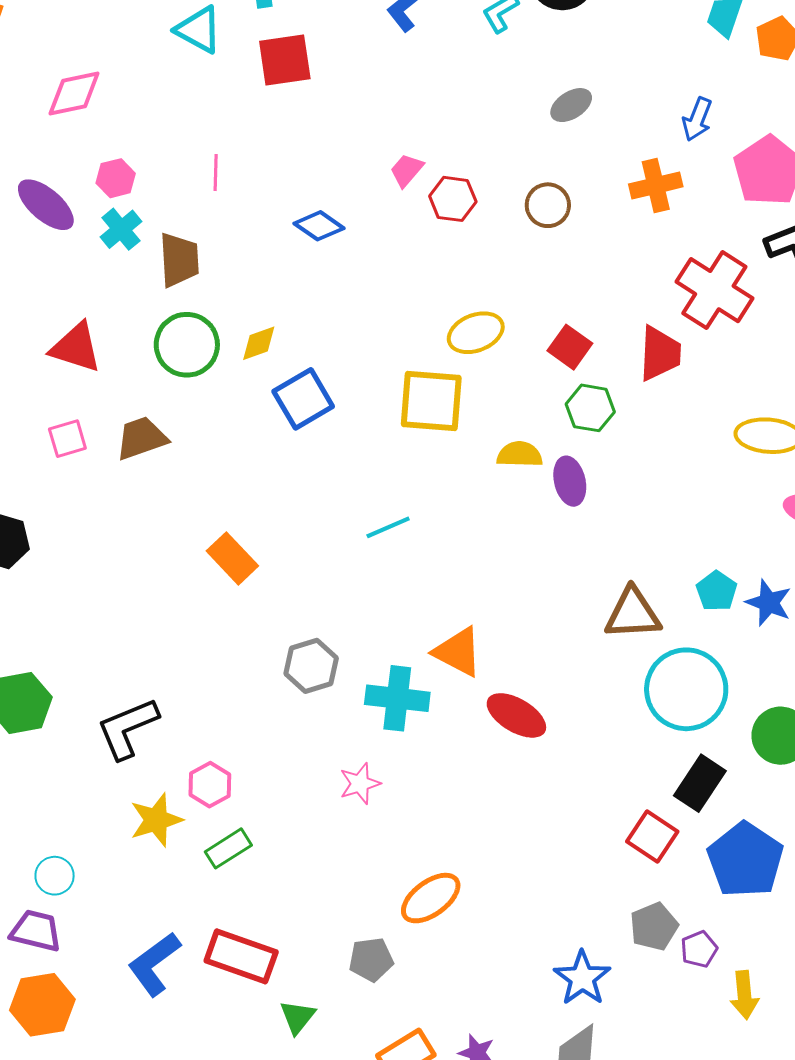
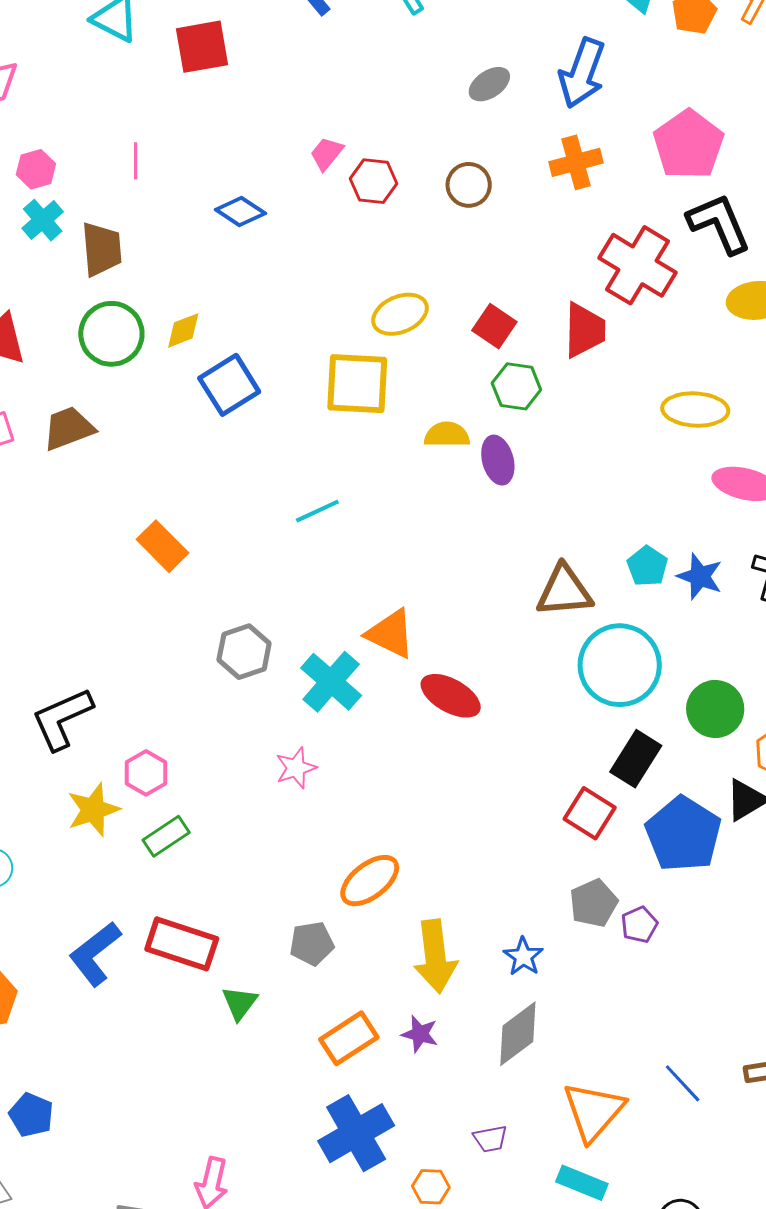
blue arrow: (697, 119) -> (582, 73), moved, size x1.6
cyan cross: (397, 698) -> (331, 682), turned 36
blue star: (582, 978) -> (523, 957), size x0.7
yellow arrow: (744, 995) -> (435, 956), moved, size x1.5

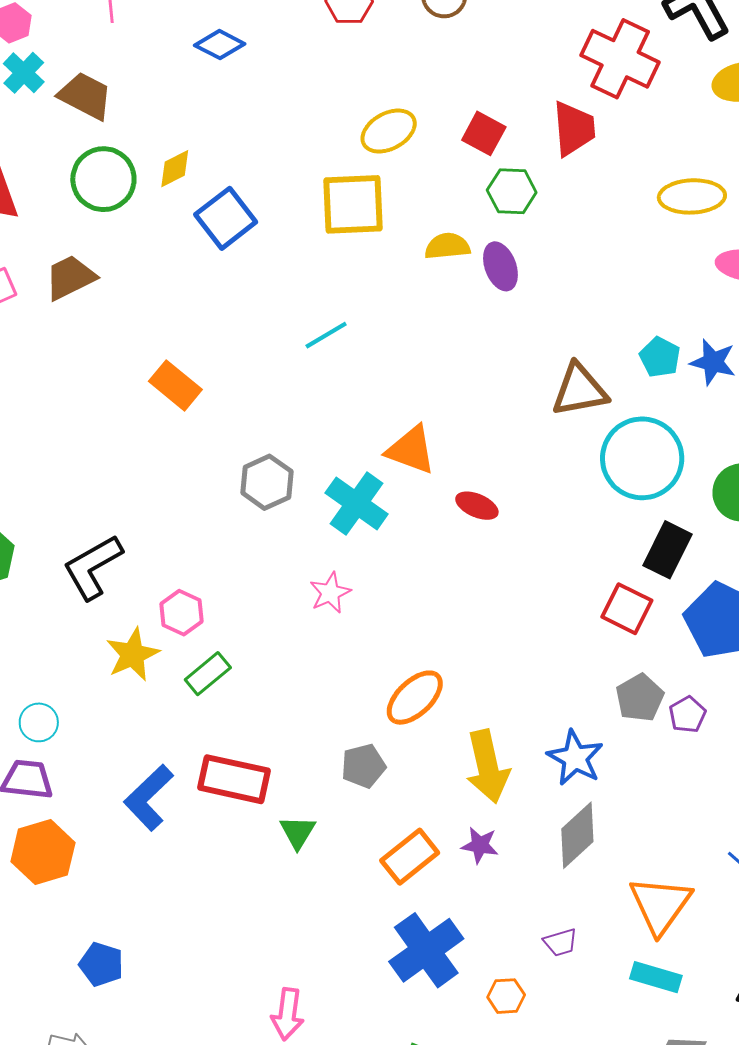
brown trapezoid: (102, 249) -> (85, 96), turned -52
red ellipse: (451, 696) -> (477, 506), size x0.7
blue star: (523, 957) -> (575, 758), size x1.4

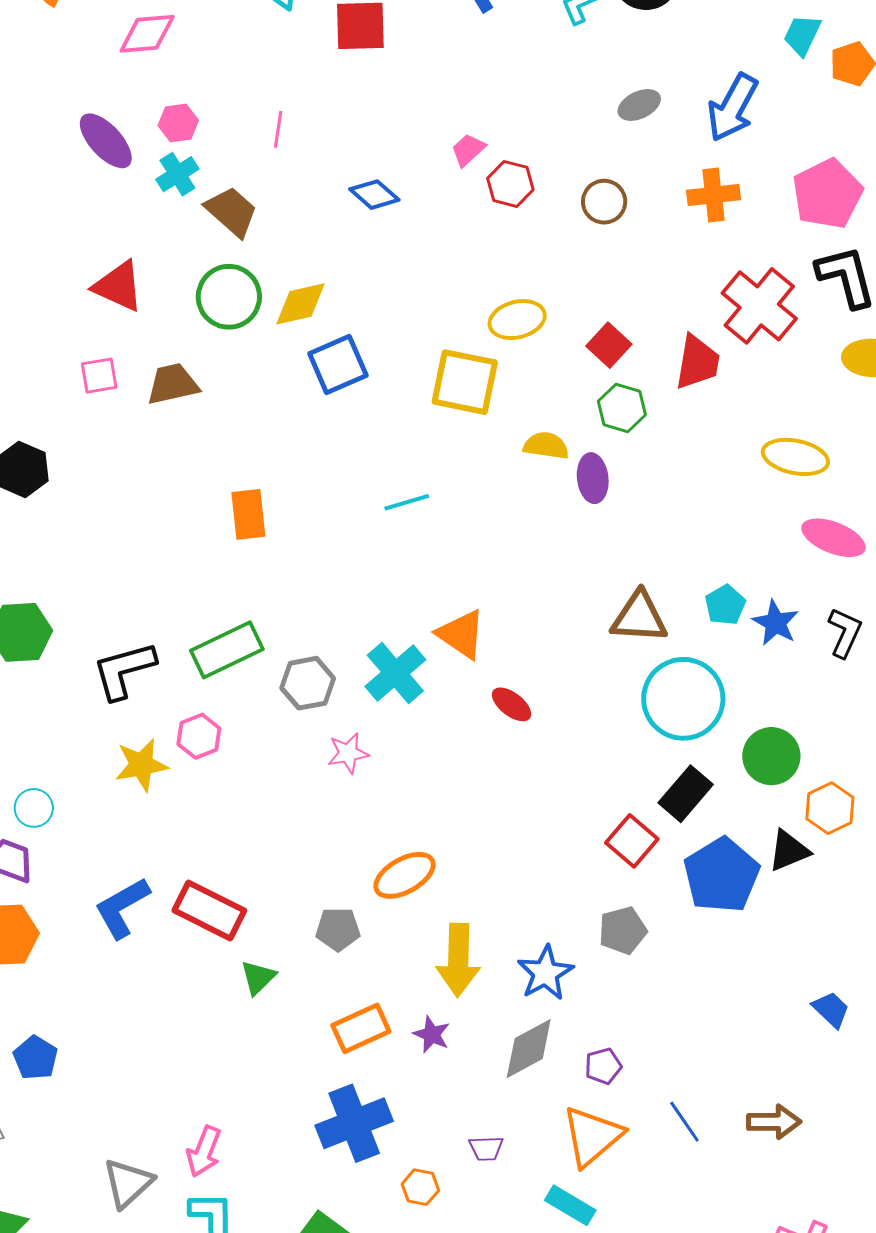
yellow diamond: (175, 169) -> (301, 304), size x1.4
orange rectangle: (175, 385) -> (248, 514), turned 30
gray hexagon: (267, 482) -> (308, 683), moved
green rectangle: (208, 674) -> (227, 650), moved, size x1.5
purple pentagon: (687, 715) -> (603, 1066), moved

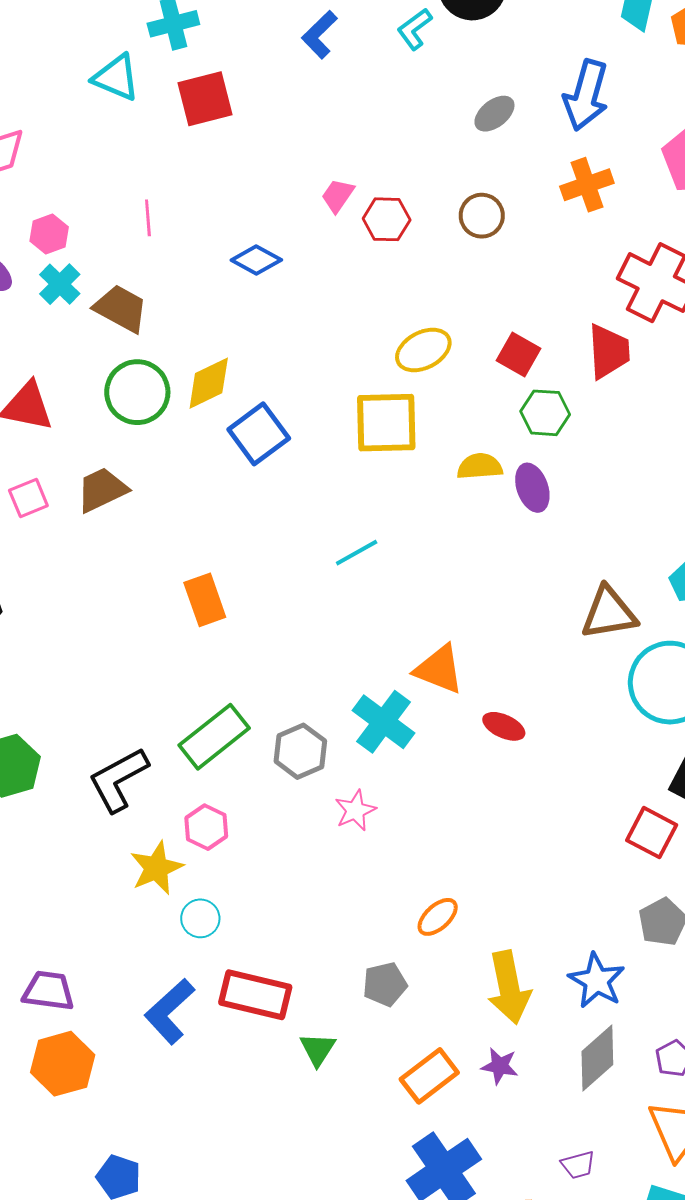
cyan circle: (34, 808) -> (200, 918), moved
orange ellipse: (405, 875) -> (438, 917), size x0.7

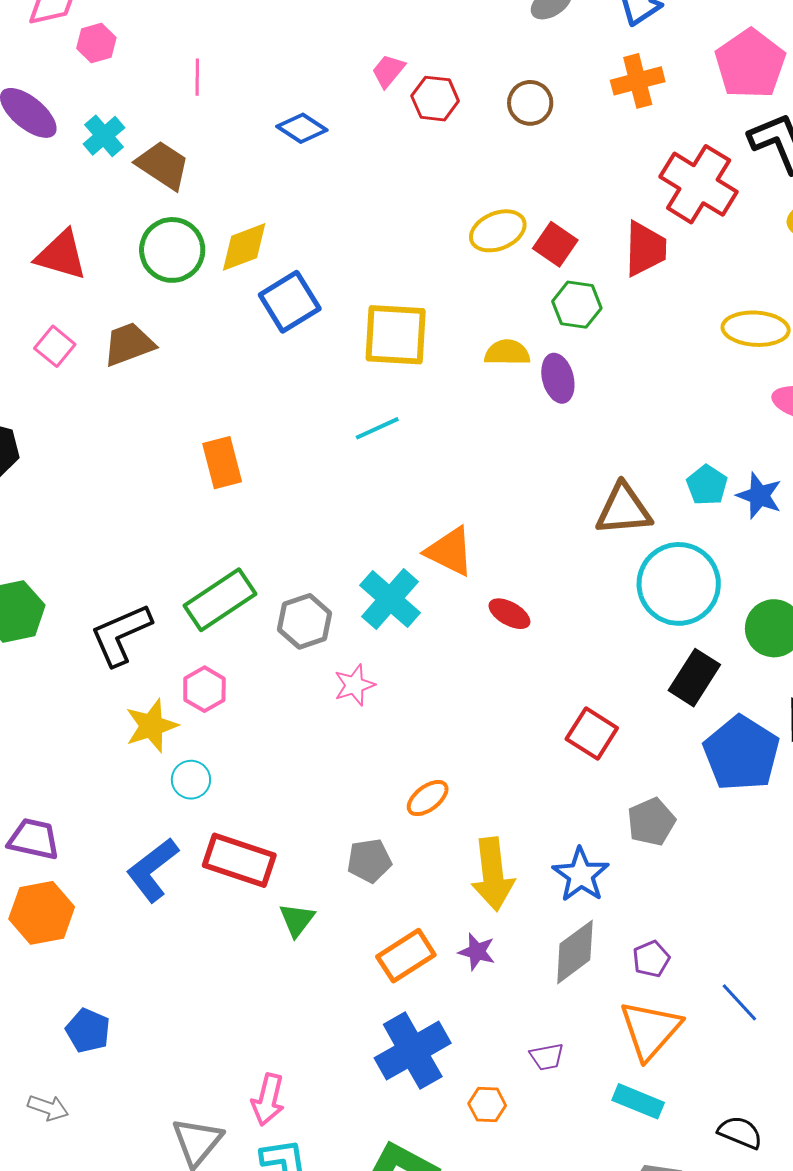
pink hexagon: (49, 234) -> (96, 43), moved
yellow ellipse: (423, 350) -> (498, 231), moved
yellow square: (386, 423) -> (396, 335), moved
pink square: (28, 498) -> (55, 346), turned -33
red square: (652, 833) -> (592, 733), moved

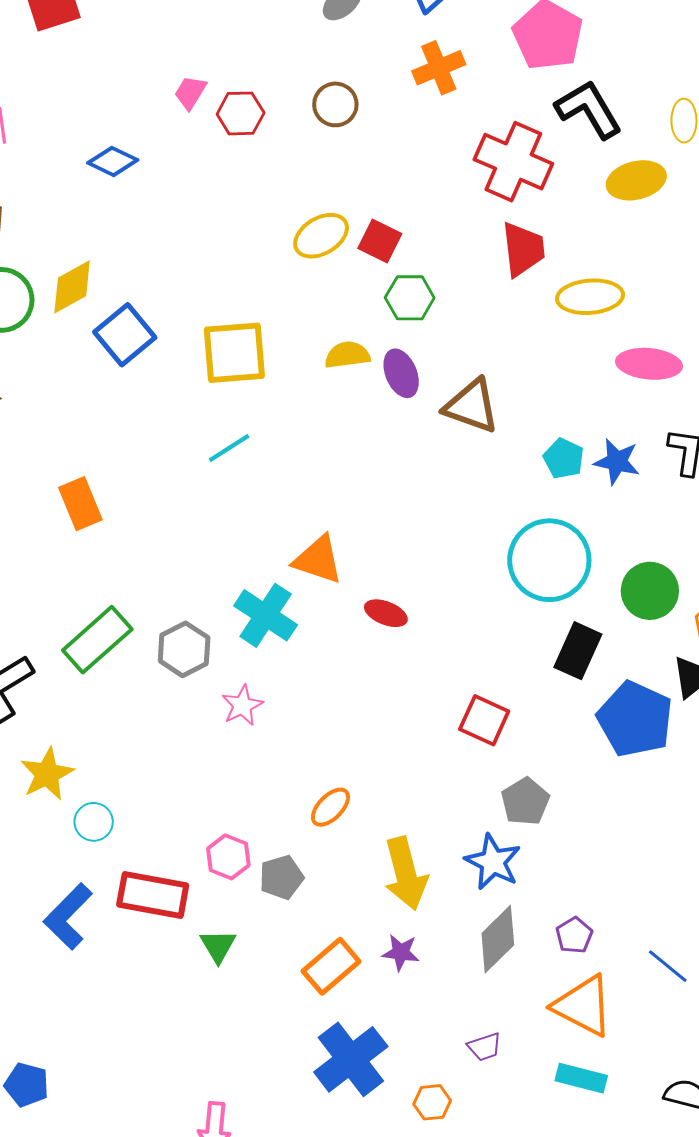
red trapezoid: (645, 249) -> (523, 249), moved
brown triangle: (624, 509) -> (472, 406), moved, turned 32
pink hexagon: (204, 689) -> (228, 857), moved
gray pentagon: (651, 822) -> (525, 802), moved
orange triangle: (650, 1030) -> (583, 1006), turned -36

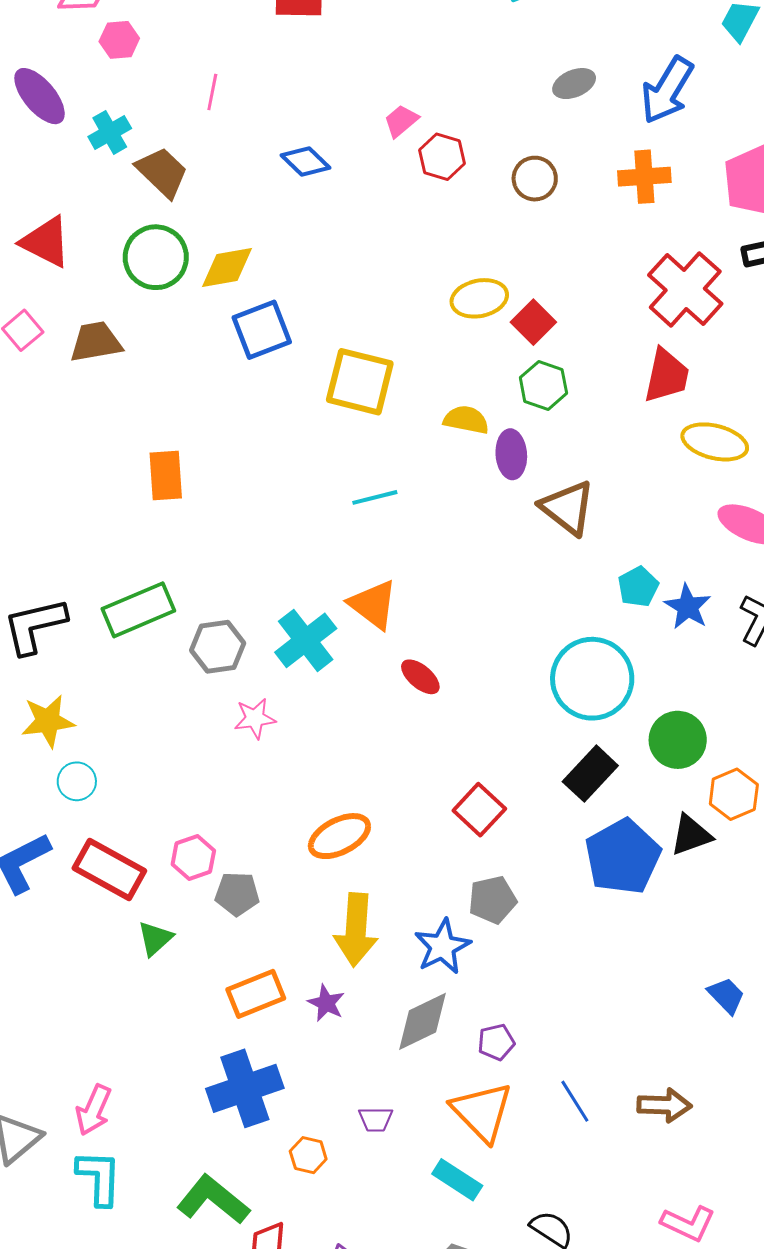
cyan line: (229, 448) -> (375, 497), moved
orange ellipse: (330, 807) -> (339, 836), moved, size x1.4

